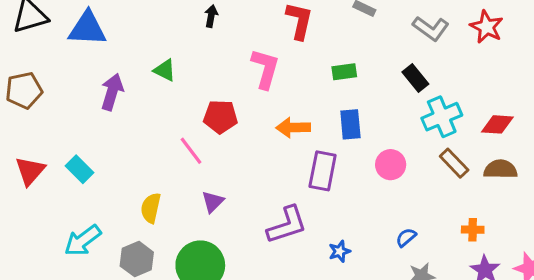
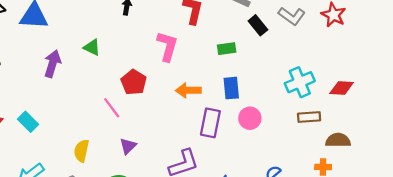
black rectangle: (415, 78) -> (258, 25), moved
red pentagon: (220, 117) -> (134, 82), turned 30
brown rectangle: (454, 163) -> (309, 117), turned -50
pink circle: (391, 165) -> (250, 118), moved
brown semicircle: (501, 169) -> (338, 140), moved

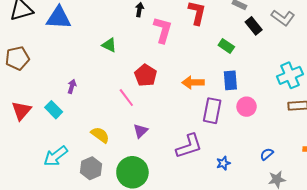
pink L-shape: (167, 46) -> (163, 30), moved
green rectangle: (227, 49) -> (226, 46), turned 42
purple arrow: (52, 64) -> (72, 86), moved, size x0.6
yellow semicircle: (81, 151) -> (100, 135), turned 114

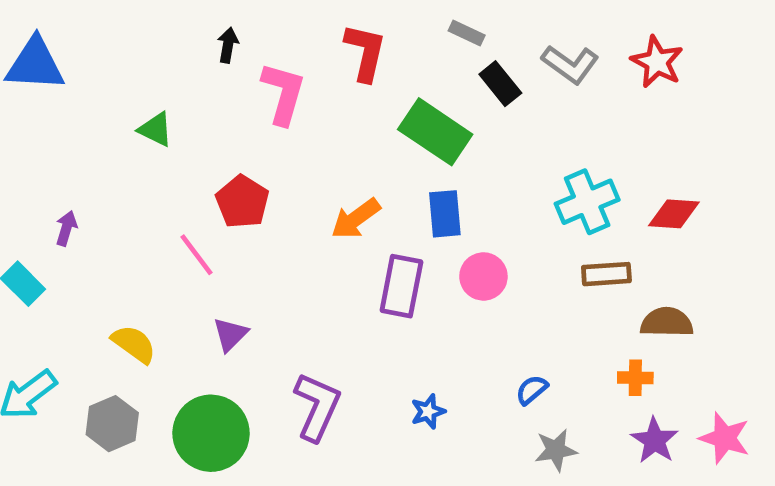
green rectangle: (226, 46) -> (435, 132), size x1.8
orange arrow: (193, 82) -> (356, 219), turned -35
purple L-shape: (189, 146) -> (317, 407), moved, turned -48

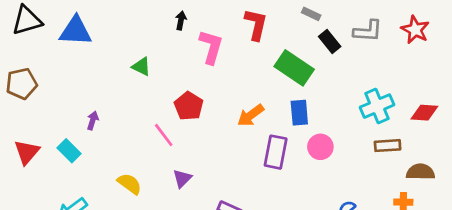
gray L-shape: (570, 64) -> (368, 31), turned -32

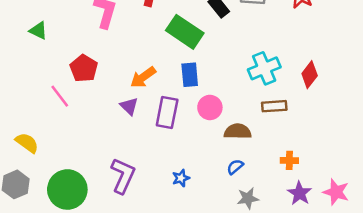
red diamond: (424, 113) -> (310, 75), turned -56
brown semicircle: (420, 172) -> (238, 131), moved
purple triangle: (182, 178) -> (129, 106), moved, turned -30

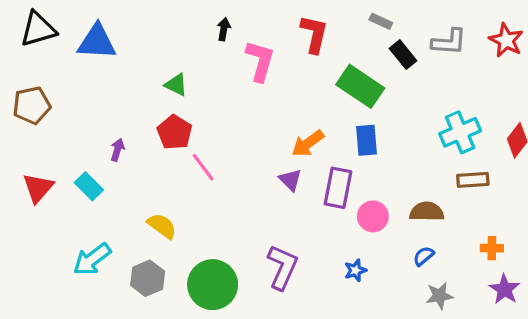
red pentagon: (84, 68) -> (175, 132), moved
pink circle: (210, 107) -> (373, 216), moved

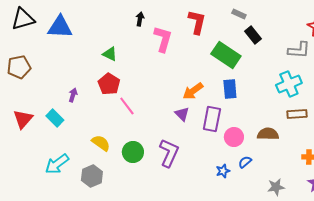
gray L-shape: (449, 42) -> (299, 50), moved
blue semicircle: (424, 256) -> (245, 162), moved
purple L-shape: (282, 267) -> (169, 153), moved
green circle: (213, 285) -> (133, 152), moved, size x0.7

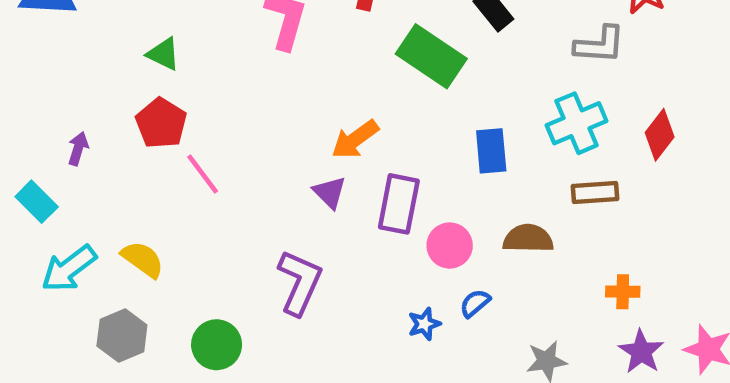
blue rectangle: (230, 89) -> (491, 151), moved
green circle: (133, 152) -> (217, 345), moved
cyan arrow: (57, 164) -> (69, 269), moved

